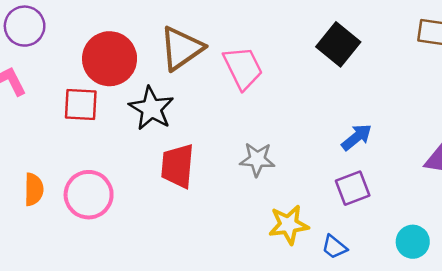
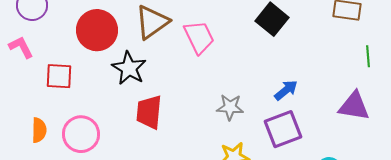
red square: (81, 104) -> (59, 76), moved
gray star: (257, 159) -> (230, 107), moved
purple square: (353, 188) -> (283, 129), size x1.4

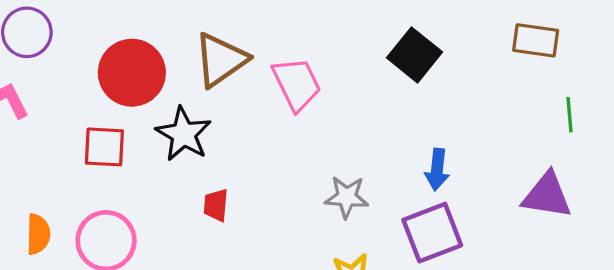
red square: (59, 76) -> (104, 147), moved
blue arrow: (286, 90) -> (437, 170), turned 135
red trapezoid: (149, 112) -> (216, 205), size x0.6

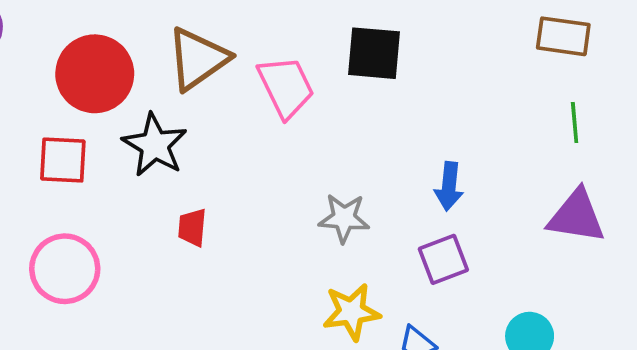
black square: (414, 55) -> (374, 53), moved, turned -34
green line: (570, 115) -> (575, 123), moved
purple square: (432, 233) -> (443, 259), size x0.7

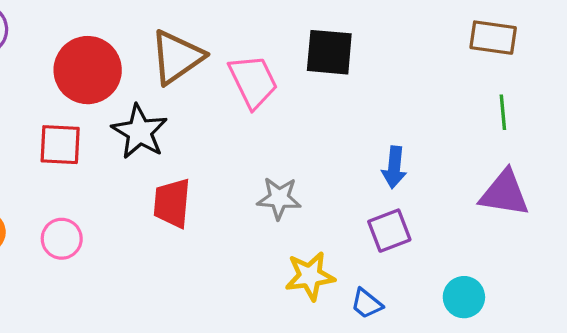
gray star: (344, 218) -> (279, 198), moved
red trapezoid: (192, 228) -> (172, 203), size x1.5
pink circle: (65, 269) -> (62, 239), size x0.7

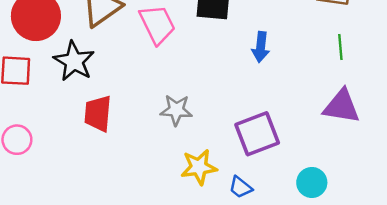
blue arrow: (394, 167) -> (261, 47), moved
purple square: (389, 231) -> (257, 134), size x1.4

